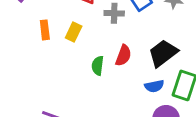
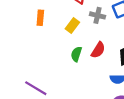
yellow rectangle: (74, 32) -> (72, 26), moved

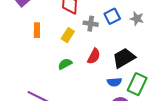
green semicircle: (76, 54) -> (65, 64), moved, turned 48

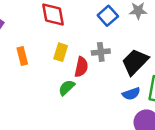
gray cross: (91, 24) -> (101, 52), moved
red semicircle: (94, 56) -> (81, 67), moved

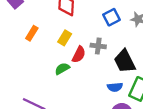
orange rectangle: (22, 56) -> (32, 33), turned 32
black trapezoid: (135, 62) -> (125, 61), turned -85

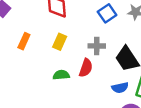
red semicircle: (79, 54) -> (86, 68), moved
green semicircle: (62, 69) -> (61, 75), turned 32

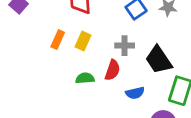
orange rectangle: (24, 41) -> (58, 40), moved
blue semicircle: (120, 88) -> (135, 93), moved

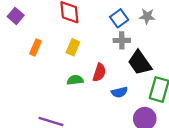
orange rectangle: (58, 40) -> (35, 47), moved
gray cross: (125, 46) -> (122, 40), moved

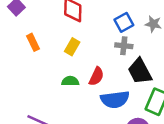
orange rectangle: (35, 47) -> (33, 42), turned -56
blue semicircle: (119, 92) -> (115, 99), size x1.6

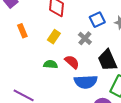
gray cross: (124, 46) -> (85, 38), moved, turned 32
red semicircle: (96, 76) -> (72, 62), turned -77

